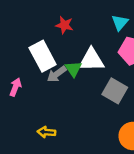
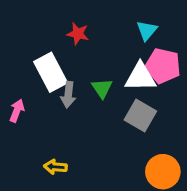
white triangle: (91, 60) -> (140, 77), moved
green triangle: (73, 69) -> (102, 88), moved
gray arrow: (57, 74) -> (68, 95), turned -48

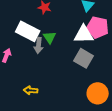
white rectangle: (51, 72) -> (28, 31), turned -35
green triangle: (102, 88) -> (50, 37), moved

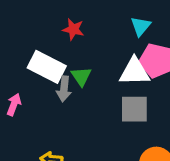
gray square: (84, 58) -> (134, 109), turned -30

